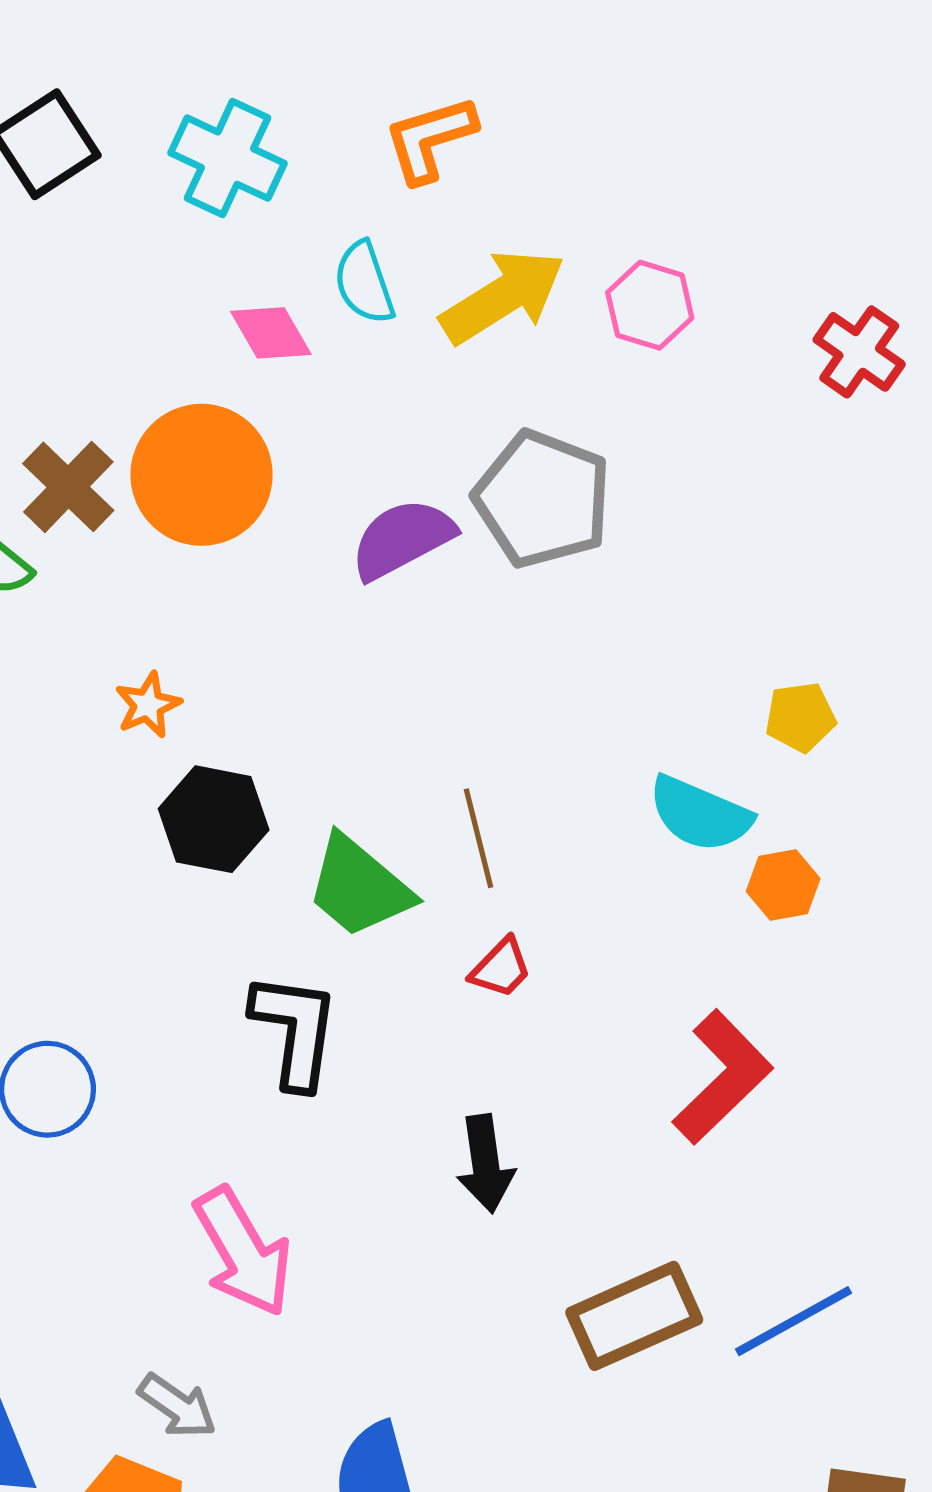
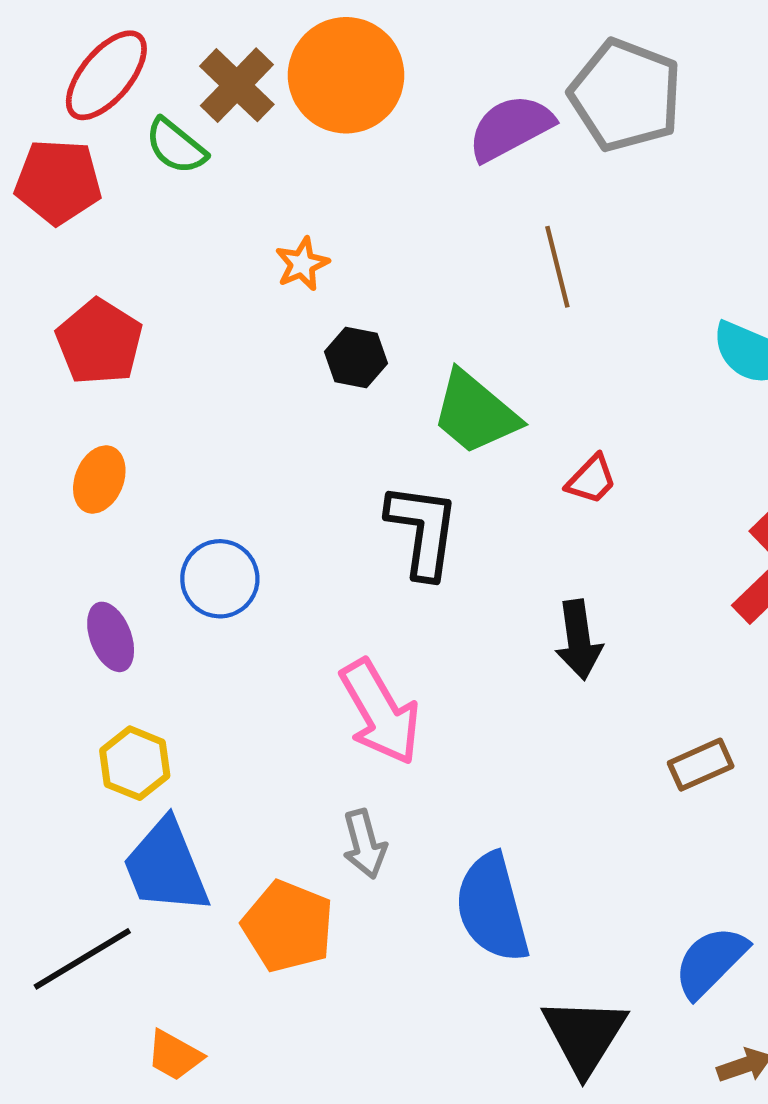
black hexagon: (214, 819) -> (356, 358), size x0.7
brown line: (478, 838) -> (557, 267), moved
brown rectangle: (634, 1316) -> (701, 765), size x0.6
gray arrow: (177, 1406) -> (364, 844), moved, turned 40

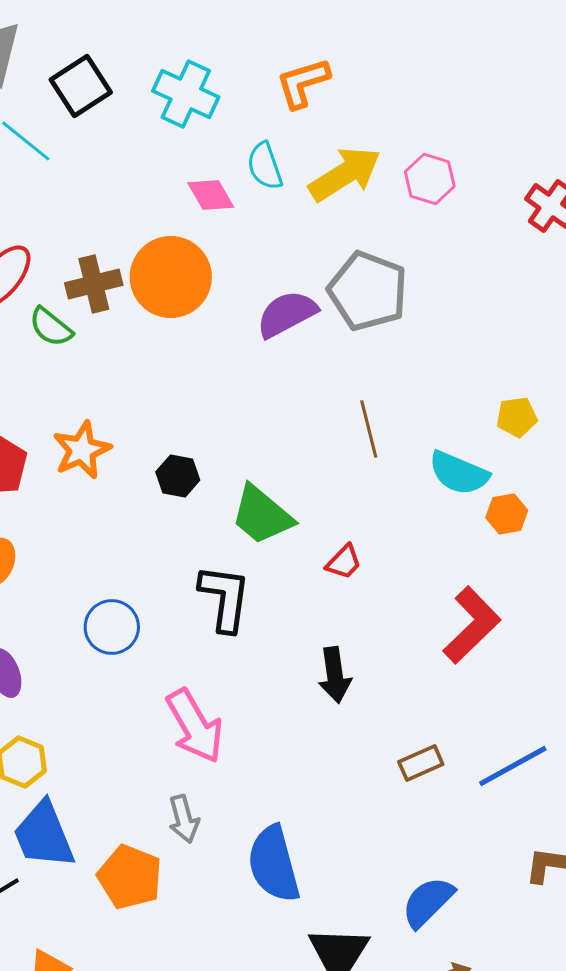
brown cross: (237, 85) -> (94, 284), turned 32
orange star: (302, 264) -> (82, 450), moved, size x1.5
brown line: (557, 267) -> (369, 429), moved
blue circle: (220, 579) -> (112, 627), moved

